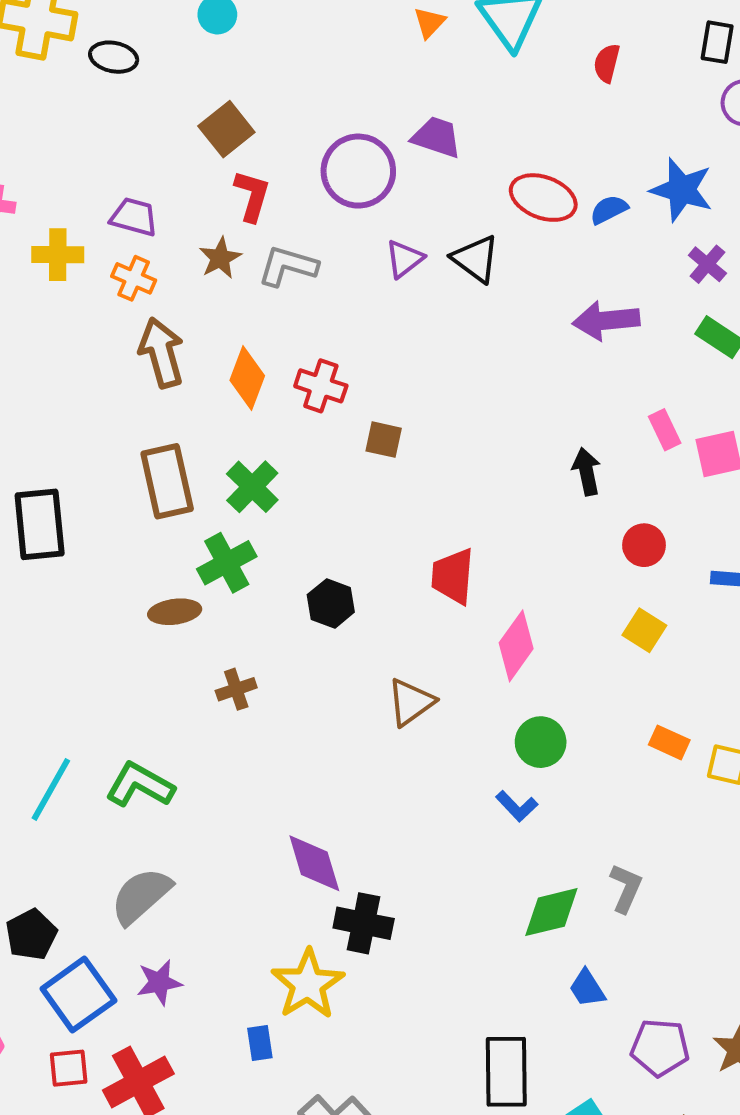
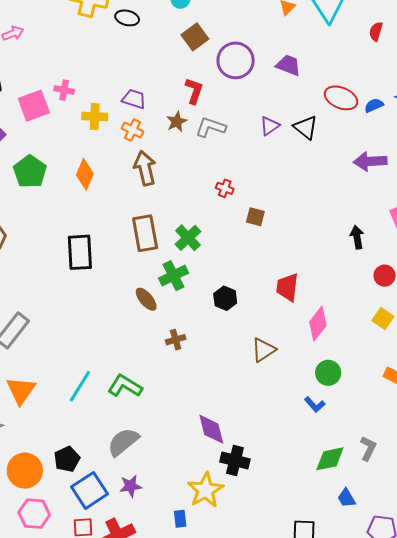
brown square: (226, 129) -> (195, 37), moved
purple circle: (358, 171) -> (236, 60), moved
orange diamond: (247, 378) -> (85, 174), moved
red cross: (321, 386) -> (225, 188), size x0.7
brown ellipse: (175, 612) -> (146, 299), turned 55

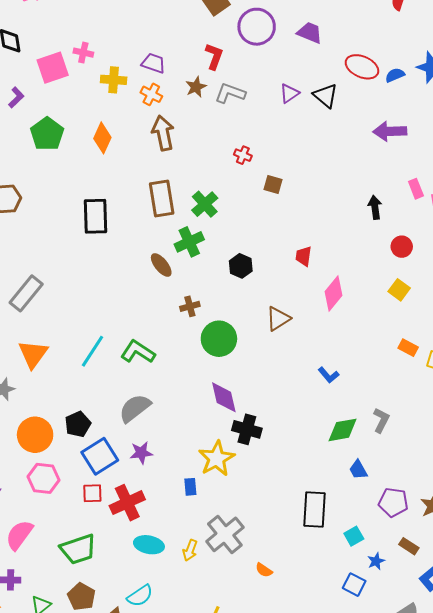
red trapezoid: (287, 287) -> (304, 256), size x0.7
green circle: (328, 373) -> (219, 339), moved, size x1.4

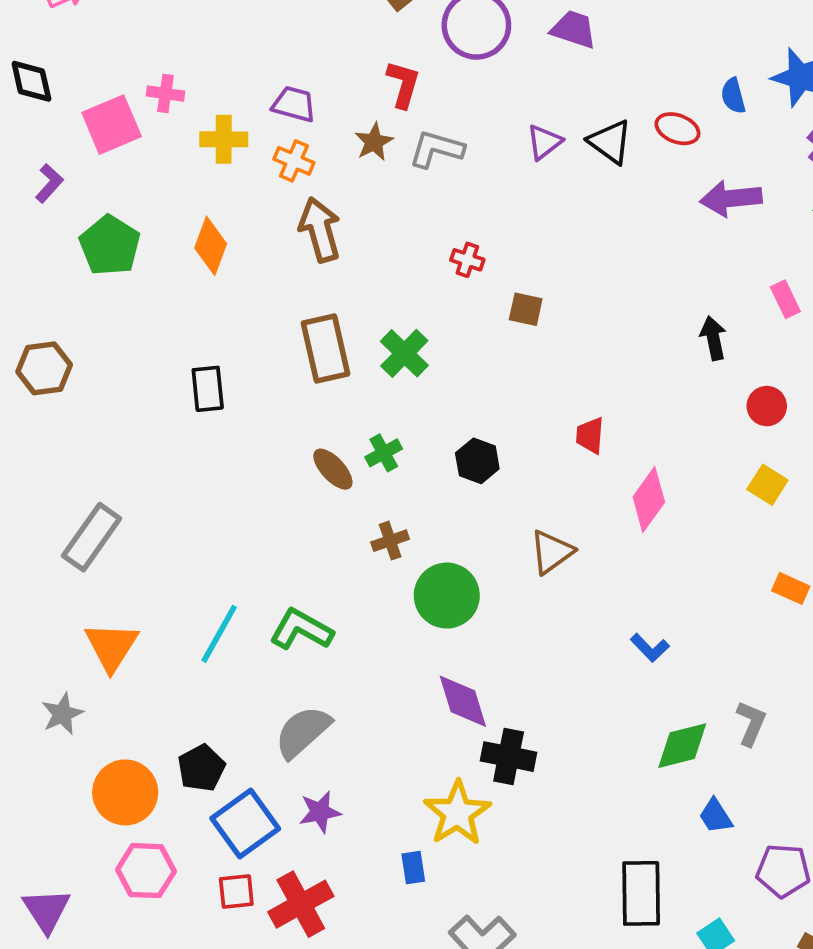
red ellipse: (362, 67) -> (677, 129), moved, size x0.7
blue semicircle: (395, 75) -> (733, 96), turned -78
black rectangle: (95, 216) -> (208, 389), size x0.7
green cross: (189, 242) -> (384, 453), moved, size x0.7

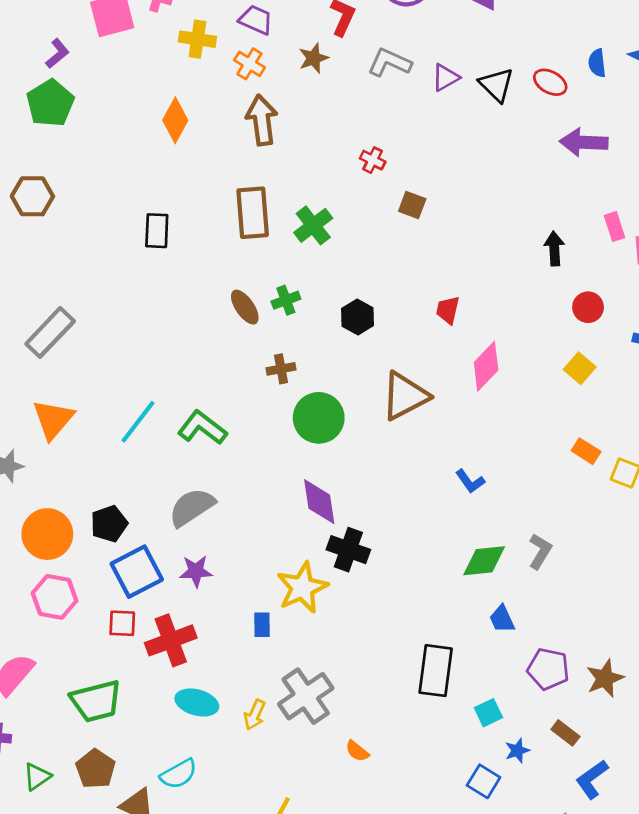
gray L-shape: (436, 149) -> (389, 62), moved
green pentagon: (110, 245) -> (50, 103), moved
brown triangle: (552, 552) -> (405, 396), size x1.4

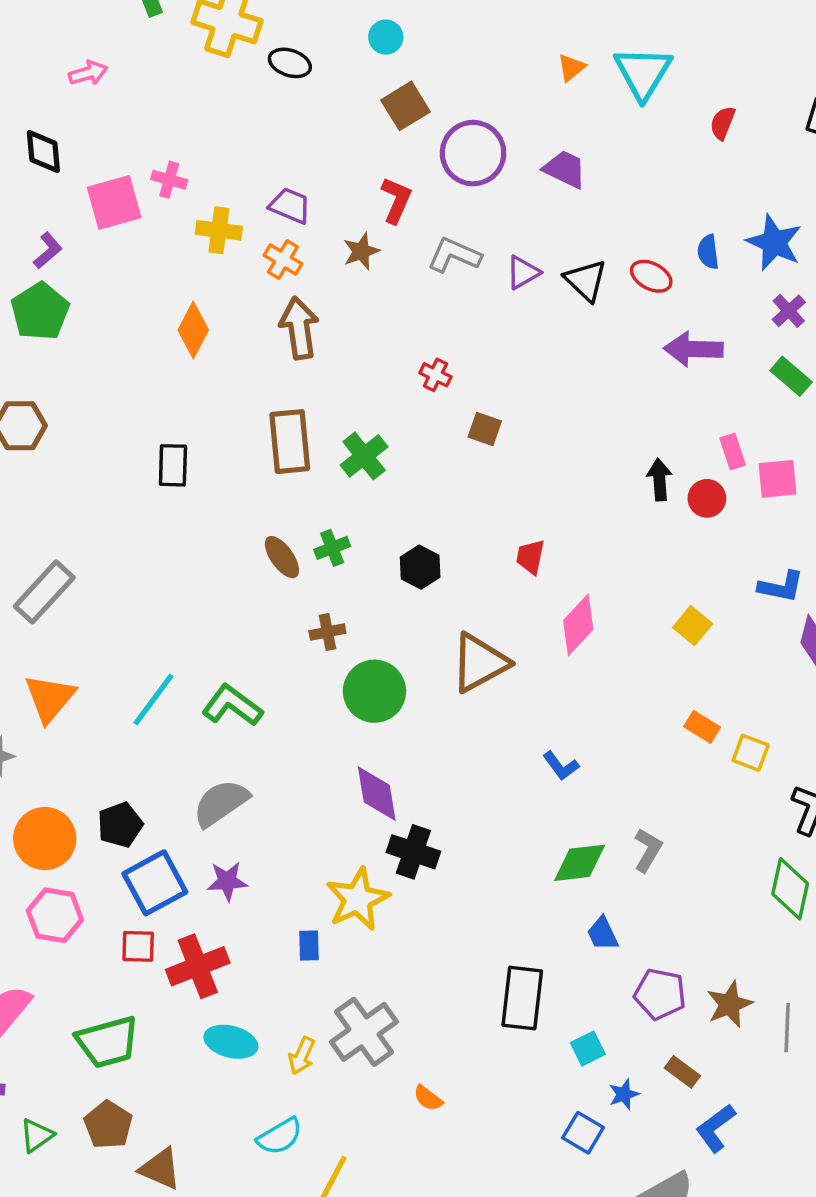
red circle: (588, 307) -> (707, 498), moved
cyan semicircle: (179, 774) -> (280, 1136), moved

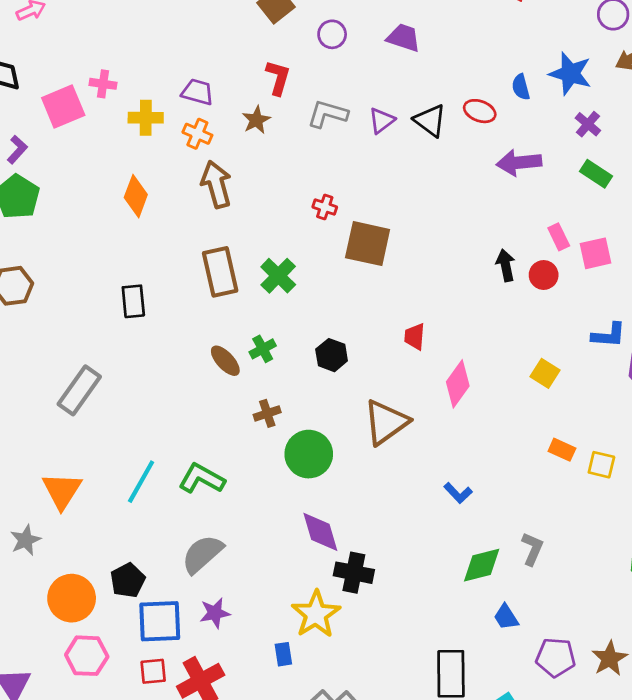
purple circle: (473, 153) -> (332, 34), size x0.6
brown square: (485, 429) -> (368, 244), size x1.8
gray rectangle: (44, 592) -> (79, 390), moved
blue square: (155, 883) -> (160, 621), turned 33

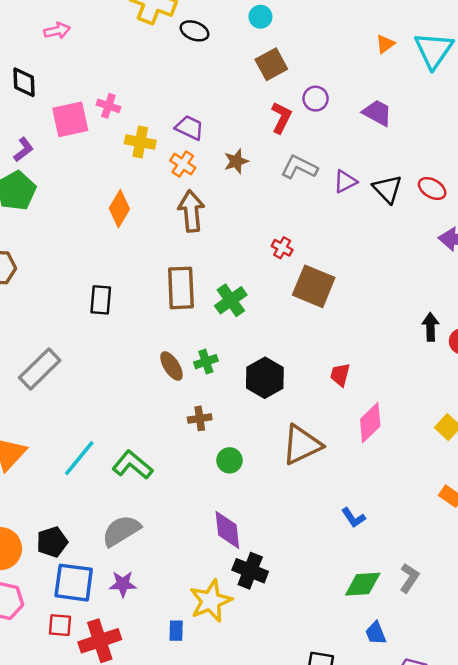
red L-shape: (278, 78) -> (281, 118), moved
black hexagon: (332, 355) -> (265, 378), size x1.4
green circle: (309, 454) -> (230, 460), size x0.6

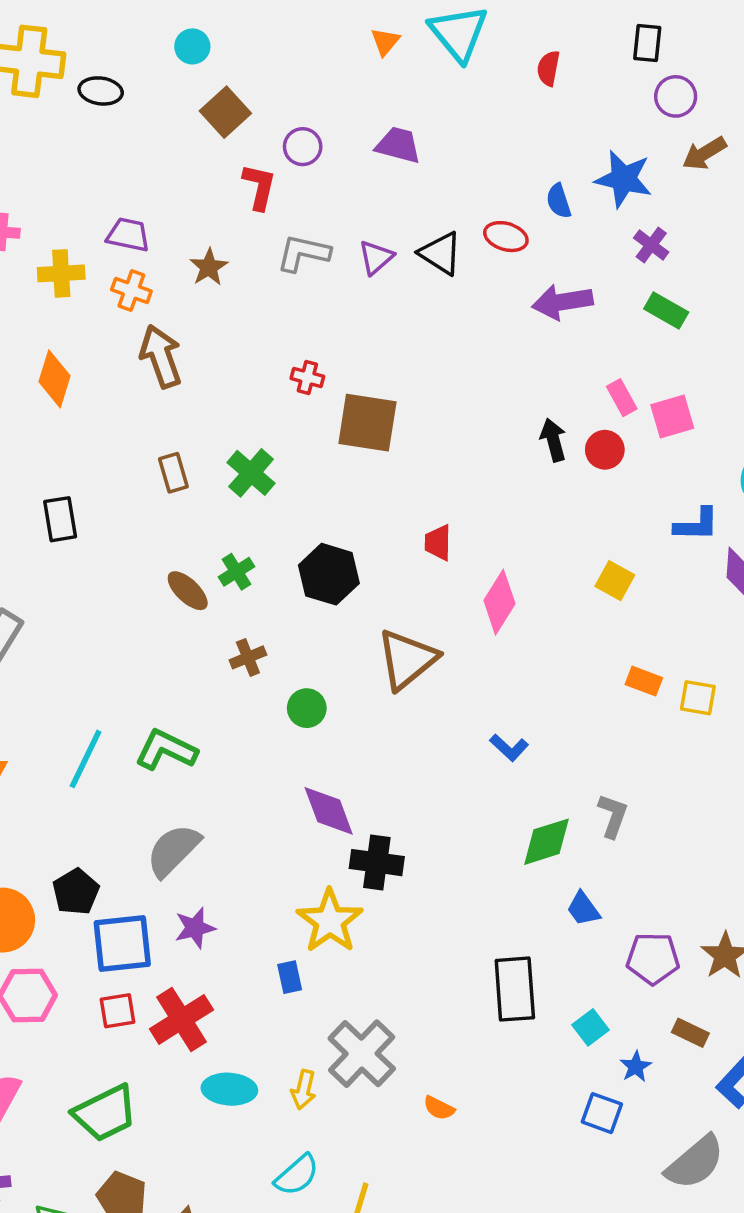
brown rectangle: (181, 288) -> (173, 473), size x0.6

